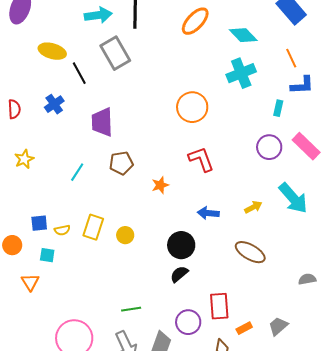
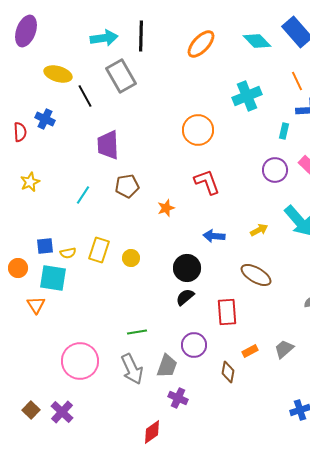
cyan diamond: (243, 35) -> (257, 41), moved
blue cross: (54, 104) -> (45, 119), moved, turned -30
cyan square: (47, 255) -> (53, 278), size x1.8
red rectangle: (219, 306) -> (227, 312), moved

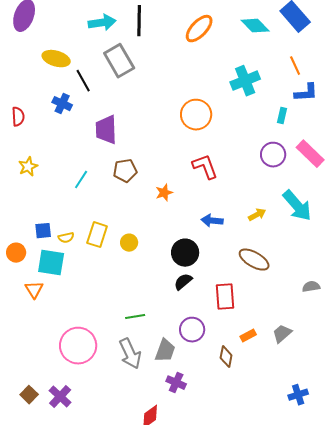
blue cross: (45, 119) -> (62, 104), moved

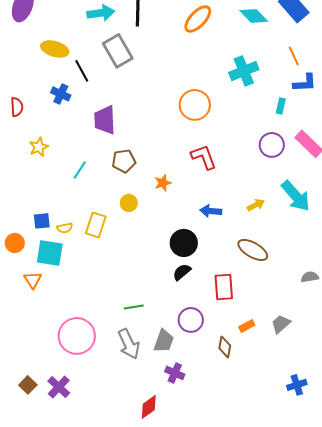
yellow star: (28, 167) -> (39, 147), moved
yellow circle: (129, 243) -> (129, 203), moved

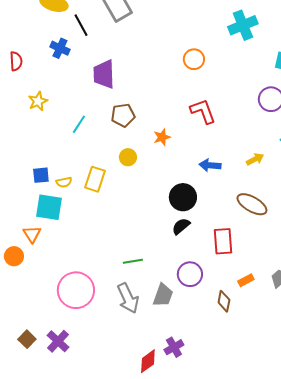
orange circle: (195, 105) -> (194, 59), size x0.7
orange circle: (15, 243) -> (14, 256), moved
purple cross: (175, 373) -> (174, 347), moved, turned 36

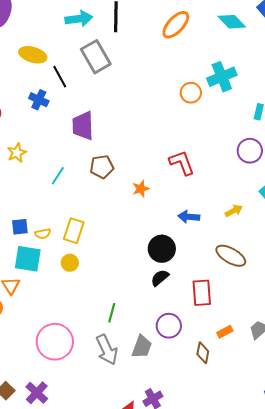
orange circle: (194, 59) -> (191, 93), moved
yellow circle: (128, 157) -> (70, 263), moved
green line: (133, 261) -> (112, 313), turned -66

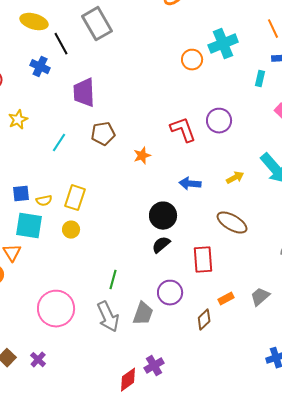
purple circle: (250, 151) -> (219, 121), moved
brown diamond: (203, 353) -> (204, 320), turned 35
purple cross: (37, 393) -> (38, 360), size x0.7

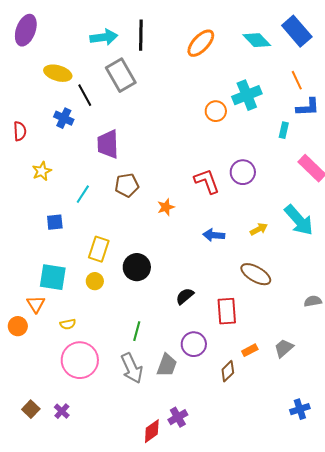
blue square: (21, 194) -> (55, 222), moved
yellow semicircle: (44, 201) -> (68, 324), moved
black circle: (163, 216) -> (137, 267), moved

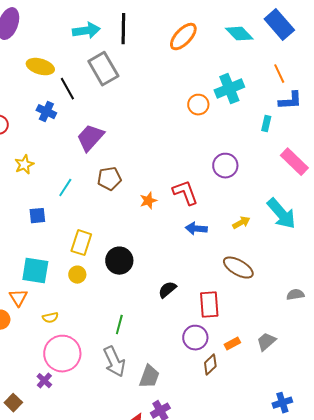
purple trapezoid: (108, 144) -> (90, 138), turned 44
red L-shape: (207, 181) -> (185, 193), moved
purple circle: (194, 344) -> (195, 338), moved
gray trapezoid: (167, 365) -> (149, 377), moved
purple cross: (62, 411) -> (44, 381), moved

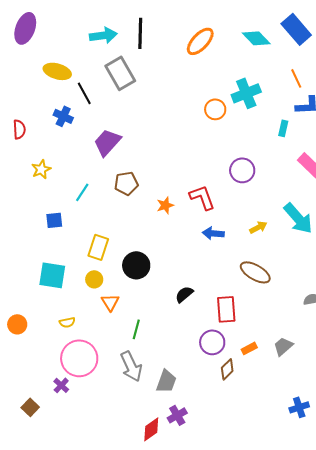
orange triangle: (18, 298) -> (110, 302), moved

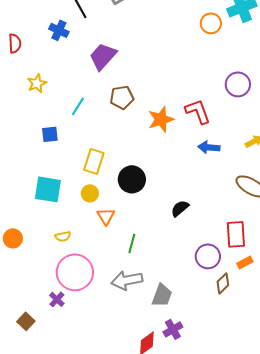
orange star: (165, 205) -> (161, 119), size x1.5
red rectangle: (226, 309) -> (236, 234), moved
gray arrow: (131, 366) -> (127, 280), turned 104

